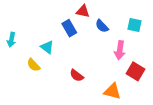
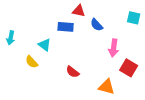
cyan square: (134, 25) -> (134, 18), moved
blue rectangle: (69, 28) -> (66, 27), turned -56

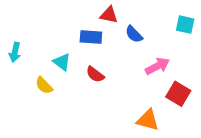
pink arrow: (114, 48) -> (157, 66), turned -126
red semicircle: (73, 72) -> (95, 74), moved

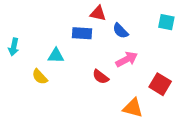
cyan triangle: (62, 62) -> (56, 56), turned -35
pink arrow: (157, 66) -> (127, 59), moved
red semicircle: (95, 74) -> (101, 77), moved

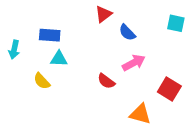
red triangle: (98, 13) -> (104, 14), turned -49
blue rectangle: (82, 33) -> (50, 35), moved

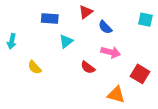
blue rectangle: (50, 35) -> (50, 18), moved
cyan triangle: (59, 59) -> (66, 41), moved, turned -40
pink arrow: (134, 63) -> (111, 52), turned 42

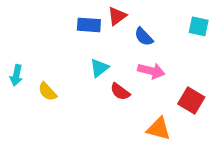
blue rectangle: (50, 18) -> (89, 25), moved
cyan arrow: (12, 41) -> (16, 75), moved
cyan triangle: (66, 41) -> (99, 68), moved

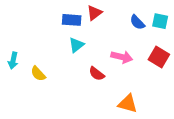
blue semicircle: (144, 37) -> (137, 22), moved
cyan triangle: (99, 68) -> (76, 45), moved
red square: (191, 101) -> (159, 57), moved

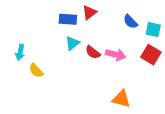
cyan square: (160, 21) -> (153, 30), moved
cyan arrow: (13, 61) -> (20, 52), moved
red semicircle: (97, 74) -> (93, 52), moved

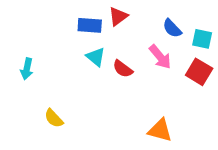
cyan triangle: (72, 43) -> (96, 57), turned -42
pink arrow: (116, 55) -> (160, 57), moved, turned 36
yellow semicircle: (36, 71) -> (54, 118), moved

